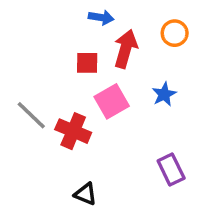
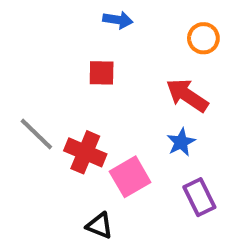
red arrow: (126, 49) -> (187, 95), moved, turned -72
blue star: (164, 94) -> (181, 142), moved
pink square: (112, 101) -> (130, 177), moved

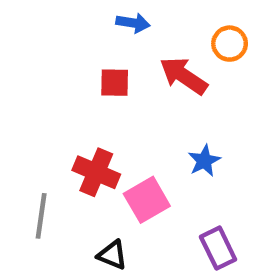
red arrow: (187, 95) -> (184, 76), moved
gray line: (36, 134) -> (41, 216), moved, turned 54
purple rectangle: (199, 197) -> (218, 248), moved

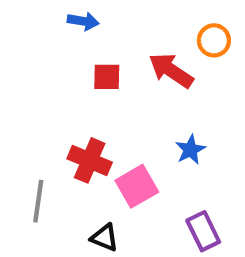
blue arrow: (133, 23) -> (83, 21), moved

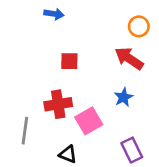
red arrow: (171, 70) -> (129, 58), moved
red square: (107, 77) -> (69, 61), moved
red cross: (90, 160) -> (58, 104), turned -32

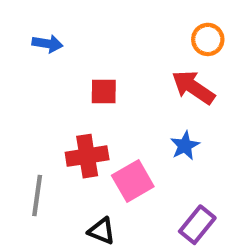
blue arrow: (54, 14) -> (48, 44), moved
purple rectangle: (132, 150) -> (197, 225), turned 65

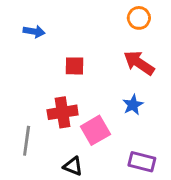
orange circle: (208, 39) -> (139, 18), moved
purple rectangle: (197, 225) -> (142, 162), turned 65

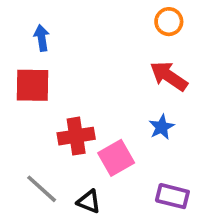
blue arrow: (34, 31) -> (42, 38), turned -108
red square: (75, 66) -> (33, 85), moved, size x1.5
gray line: (27, 141) -> (42, 189), moved, turned -56

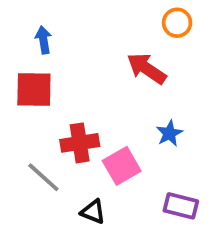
red arrow: (169, 76) -> (147, 69), moved
gray line: (42, 189) -> (43, 177), moved

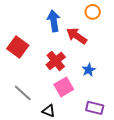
blue arrow: (43, 40) -> (54, 21), moved, size x1.5
red square: (34, 89) -> (18, 47), turned 35
red cross: (80, 143) -> (56, 61), moved, turned -30

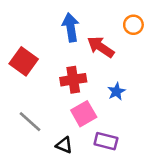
orange circle: (93, 12) -> (133, 25), moved
red cross: (56, 61) -> (73, 80), turned 30
purple rectangle: (95, 108) -> (106, 141), moved

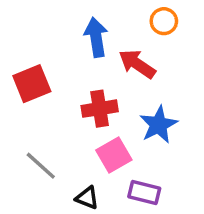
orange circle: (133, 25) -> (164, 21), moved
red square: (24, 61) -> (32, 84), turned 32
blue star: (116, 91) -> (158, 125), size x1.5

